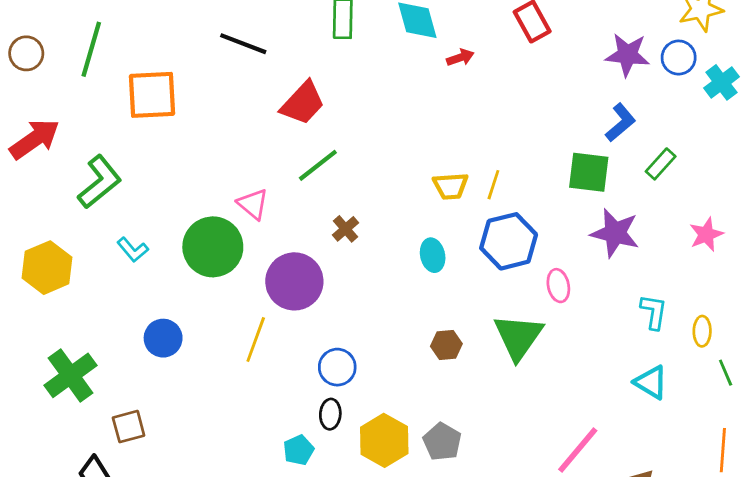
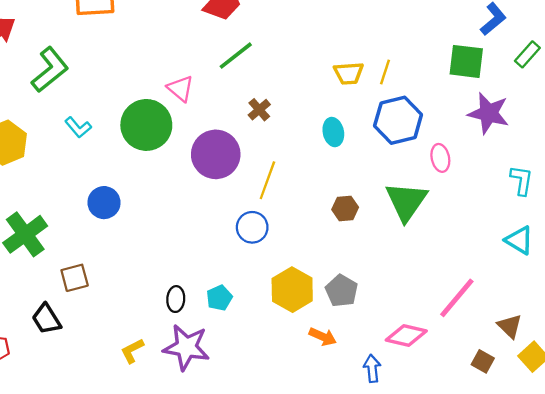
yellow line: (256, 339) -> (267, 180), moved
black ellipse: (330, 414) -> (176, 299), moved

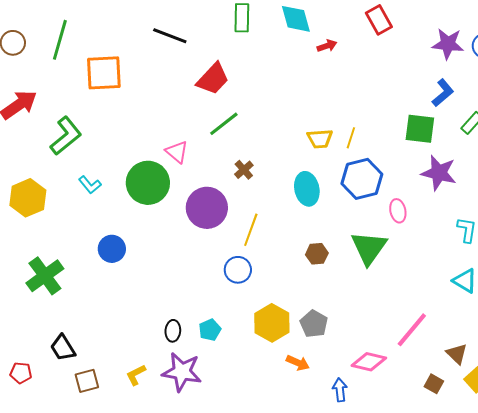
cyan ellipse: (333, 132) -> (307, 189), size x1.4
brown square: (75, 278) -> (87, 381), moved

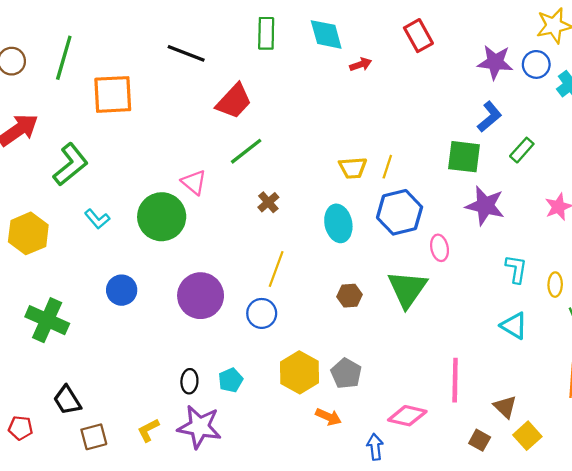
purple circle: (207, 208) -> (201, 296), moved
green cross: (45, 276) -> (47, 320), turned -30
pink line: (412, 330) -> (455, 380), turned -39

